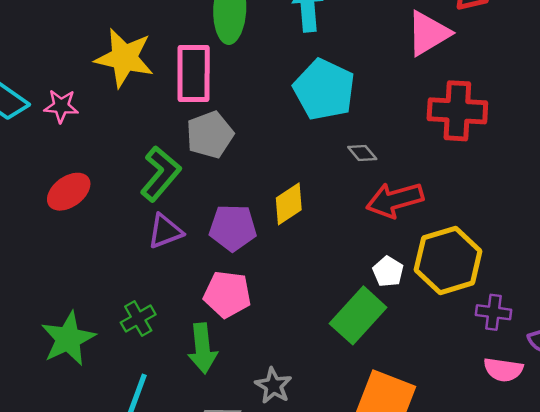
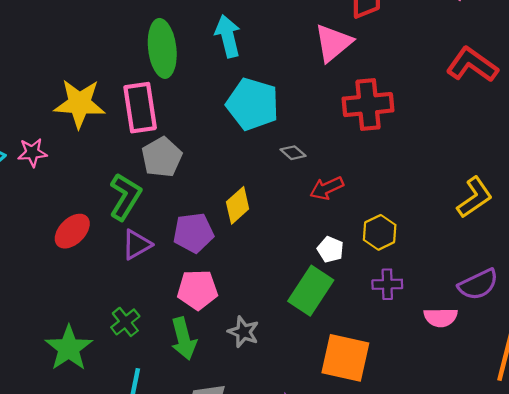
red ellipse: (69, 192) -> (72, 231), moved
red arrow: (395, 200) -> (327, 188), size x0.7
yellow hexagon: (448, 260) -> (380, 232), size x0.6
purple cross: (494, 312) -> (387, 284), moved
gray star: (273, 386) -> (243, 332), moved

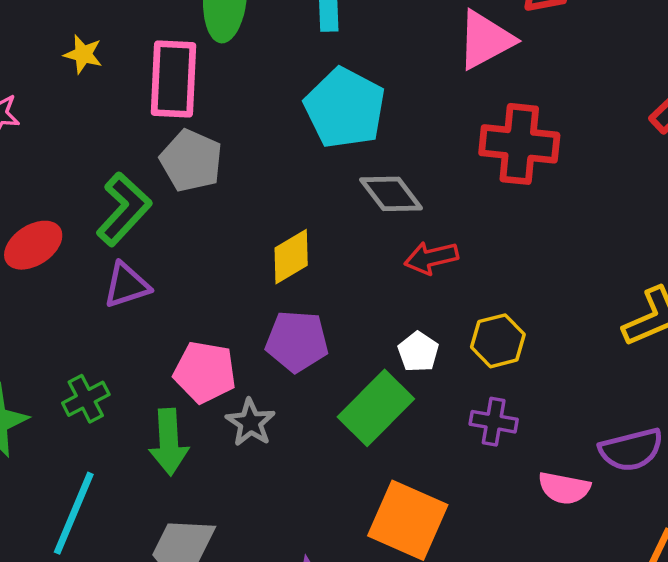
yellow star: (79, 103) -> (83, 54), size x0.5
gray diamond: (293, 153) -> (391, 194), size x1.6
gray pentagon: (162, 157) -> (191, 161), turned -30
purple pentagon: (193, 233) -> (297, 341), moved
gray star: (243, 332) -> (251, 422), moved

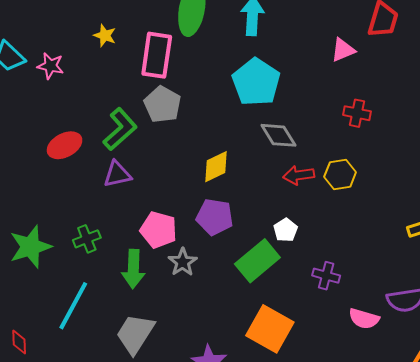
pink triangle: (485, 40) -> (343, 50), size x0.7
red cross: (519, 144) -> (357, 113), size x0.6
yellow hexagon: (498, 341) -> (340, 175), moved

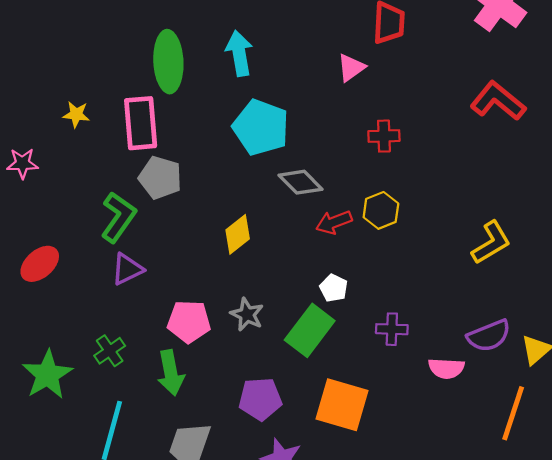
red ellipse: (65, 145) -> (40, 264), moved
purple pentagon: (215, 217) -> (260, 399), moved
gray star: (183, 262) -> (247, 314), moved

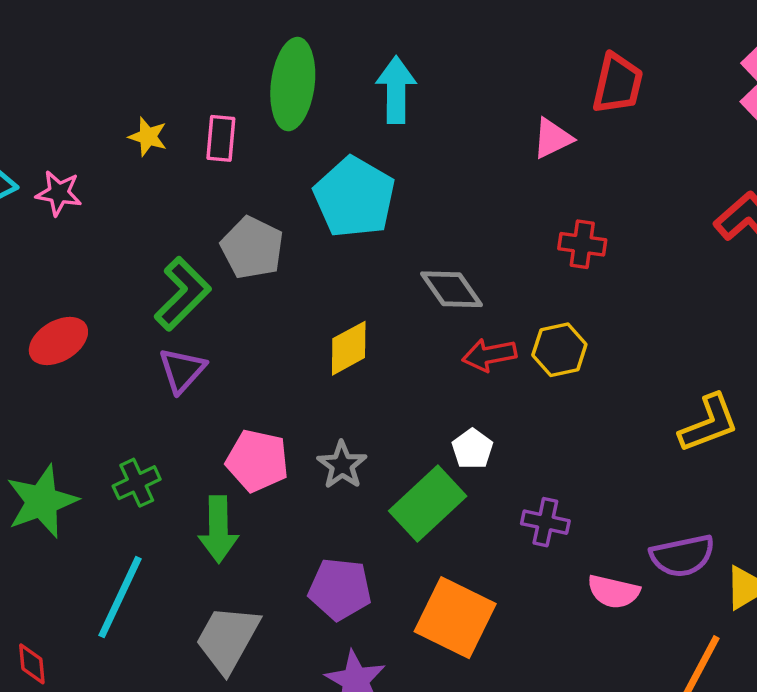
pink rectangle: (141, 123) -> (221, 138), moved, size x0.6
cyan pentagon: (261, 127) -> (354, 197), moved
purple triangle: (127, 269) -> (182, 370), turned -32

